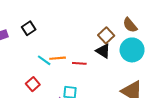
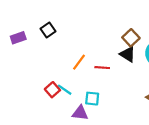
orange line: (58, 58) -> (79, 62), turned -49
cyan line: (44, 60) -> (65, 90), moved

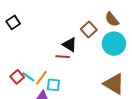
black triangle: (128, 54) -> (70, 45), moved
orange line: (79, 62) -> (41, 78), moved

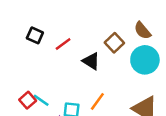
black square: (13, 22) -> (35, 35), moved, turned -32
red line: (63, 57) -> (63, 44), moved, turned -40
orange line: (41, 78) -> (97, 101), moved

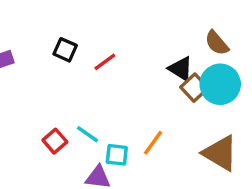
brown square: (114, 43) -> (194, 88), moved
black triangle: (91, 61) -> (181, 69), moved
cyan line: (41, 100) -> (88, 134), moved

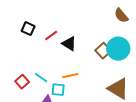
brown semicircle: (217, 43) -> (121, 16), moved
black triangle: (181, 69) -> (69, 44), moved
orange line: (153, 143) -> (70, 76), moved, turned 42

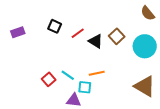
brown square: (103, 51) -> (117, 36), moved

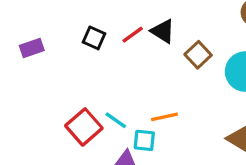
red line: (78, 33) -> (133, 35), moved
black triangle: (96, 41) -> (163, 31), moved
red square: (49, 79) -> (84, 127), size x1.5

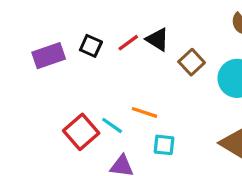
purple rectangle: (32, 48) -> (49, 56), moved, size x1.4
orange line: (164, 117) -> (144, 112), moved, turned 30
cyan square: (144, 140) -> (164, 145), moved

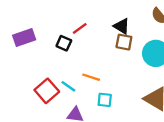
black triangle: (157, 39) -> (122, 26), moved
black square: (91, 46) -> (64, 43), moved
brown square: (192, 62) -> (124, 42), turned -36

